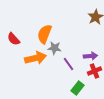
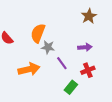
purple arrow: (91, 56) -> (85, 47), moved
orange arrow: (36, 58) -> (29, 69), moved

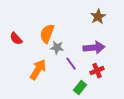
purple arrow: (85, 47) -> (94, 48), size x1.5
orange arrow: (29, 69) -> (38, 70), turned -45

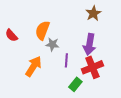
purple arrow: (94, 48) -> (89, 44), turned 105
purple line: (71, 64) -> (66, 60), turned 40
red cross: (97, 71) -> (92, 67), size x1.5

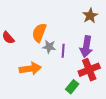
purple line: (66, 60) -> (63, 51), moved
orange arrow: (33, 66) -> (30, 69), turned 50

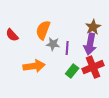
brown star: (90, 16) -> (93, 27), moved
green rectangle: (72, 87) -> (72, 71), moved

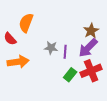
orange semicircle: (43, 30) -> (26, 23), moved
purple arrow: (90, 44) -> (88, 48), turned 35
orange arrow: (34, 66) -> (18, 62), moved

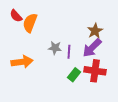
red semicircle: (10, 39) -> (16, 16), moved
red cross: (91, 71) -> (95, 71), turned 30

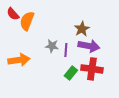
brown star: (95, 31) -> (82, 29), moved
purple arrow: (92, 48) -> (89, 46), turned -125

